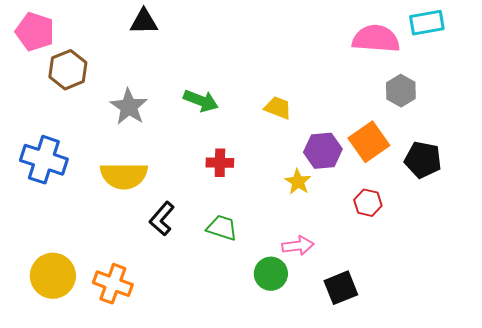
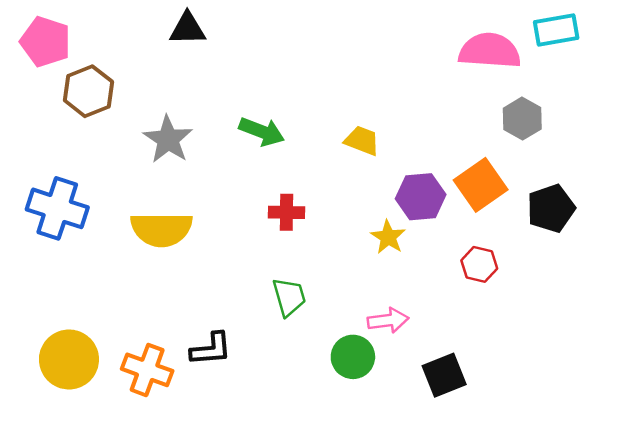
black pentagon: (423, 160) -> (551, 208), turned -30
black L-shape: (162, 219) -> (211, 349), moved, turned -136
green trapezoid: (222, 228) -> (289, 297), turned 56

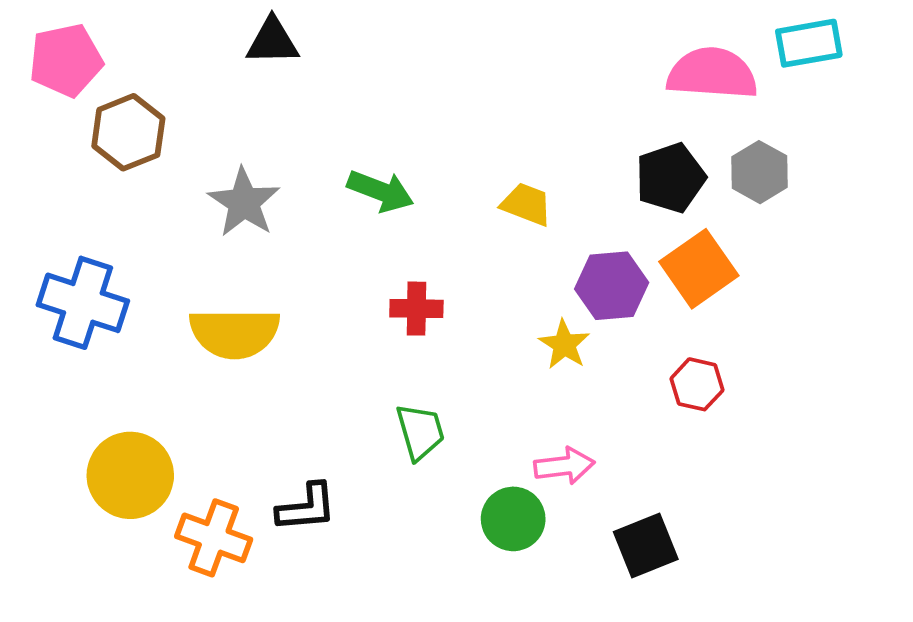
pink pentagon: (46, 42) -> (66, 60), turned -30
black pentagon: (551, 208) -> (670, 178), moved
yellow circle: (69, 359) -> (130, 475), moved

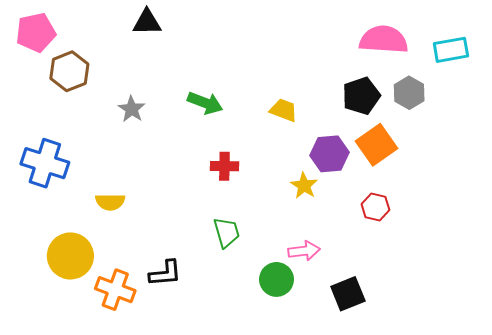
cyan rectangle: (809, 43) -> (451, 50), moved
gray star: (244, 202) -> (132, 109), size x0.7
yellow semicircle: (235, 333) -> (110, 202), moved, size x0.6

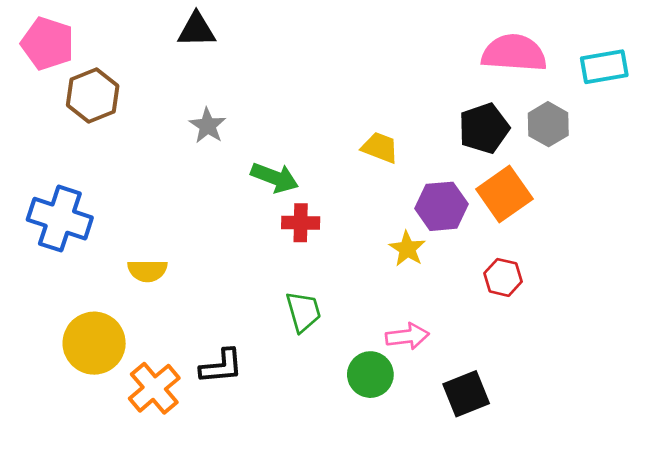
pink pentagon: (36, 33) -> (48, 44), turned 30
green arrow: (205, 103) -> (275, 178), moved
gray star: (132, 109) -> (208, 126), moved
orange cross: (115, 290) -> (154, 388), turned 30

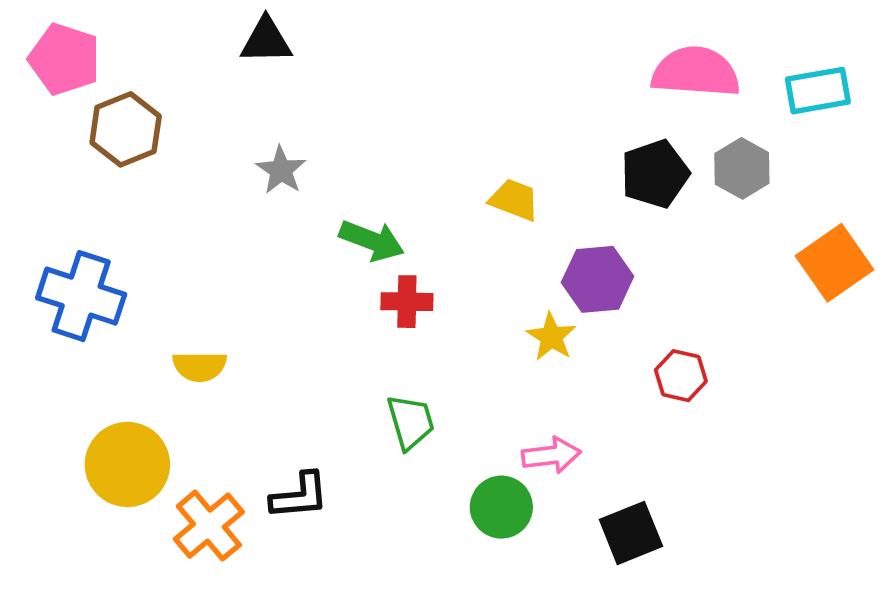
orange square: (504, 194) -> (835, 263), moved

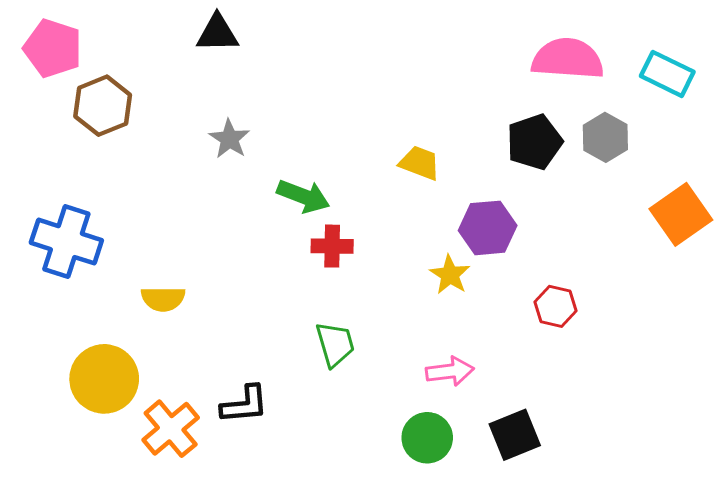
cyan rectangle: (818, 91) -> (667, 74), turned 36
green circle: (501, 507) -> (427, 438), moved

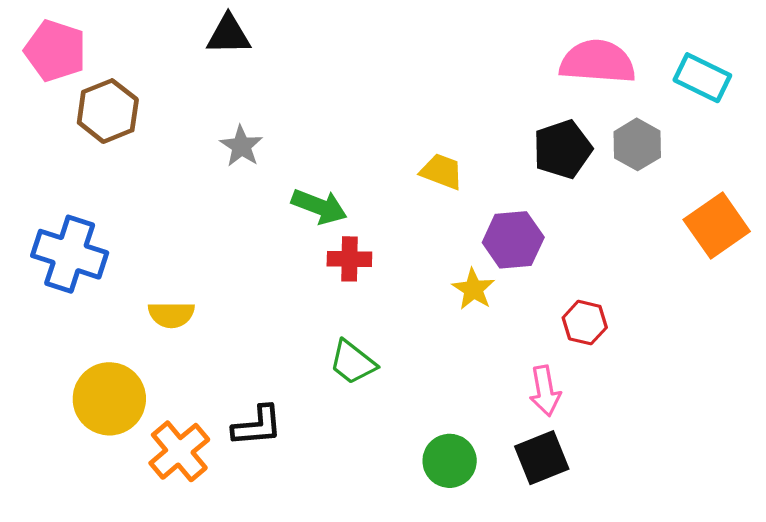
green trapezoid: (335, 344) -> (353, 362), turned 144
pink arrow: (450, 371) -> (545, 391), moved, turned 87

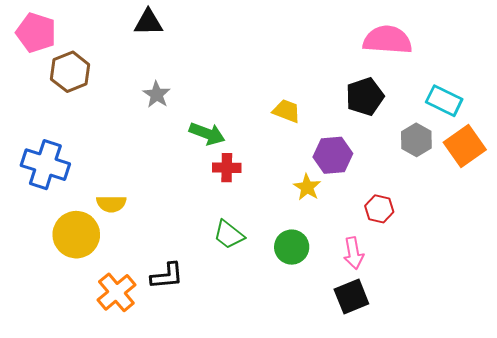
cyan rectangle: (702, 78) -> (444, 101), moved
gray hexagon: (637, 144) -> (416, 140), moved
yellow circle: (109, 399) -> (76, 235), moved
green circle: (450, 461) -> (292, 247), moved

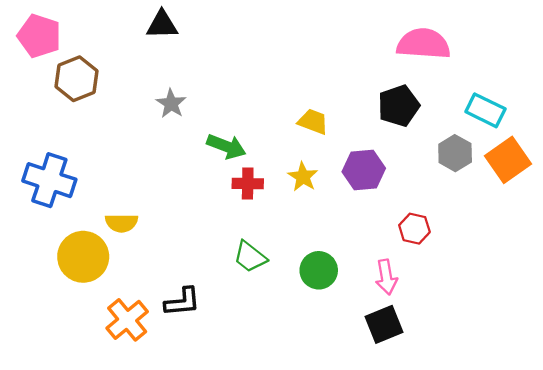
yellow star: (307, 187) -> (303, 177), moved

